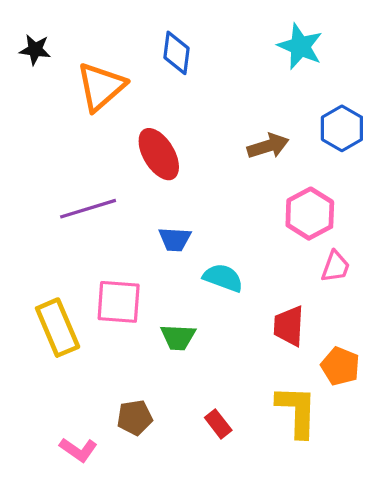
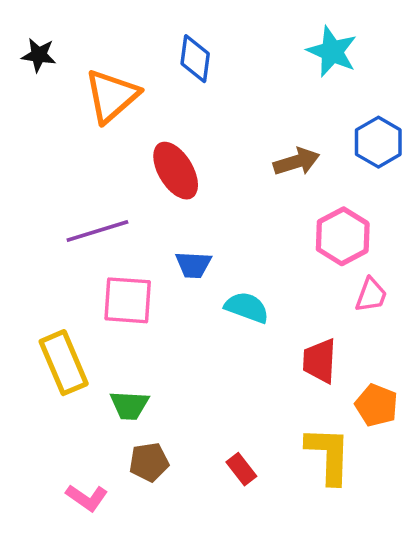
pink square: (119, 302) -> (128, 300), moved
green trapezoid: (178, 337) -> (129, 405), moved

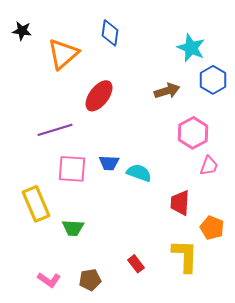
cyan star: (332, 51) -> (191, 48), moved
red ellipse: (176, 171) -> (99, 96), turned 68
blue trapezoid: (193, 265) -> (109, 163), moved
brown pentagon: (149, 462) -> (90, 280), moved

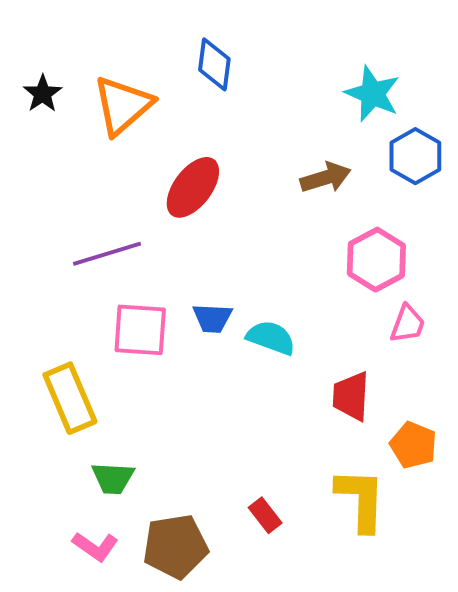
black star: (22, 31) -> (43, 94), moved, turned 30
green trapezoid: (73, 228) -> (113, 478), moved
brown pentagon: (90, 280) -> (175, 546), size x1.5

